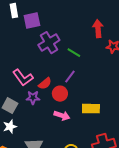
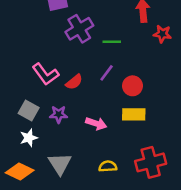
green line: (74, 53) -> (112, 42), turned -32
red circle: (60, 94) -> (133, 86), moved
purple star: (33, 98) -> (59, 114), moved

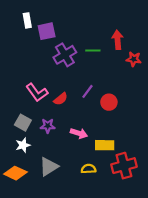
green line: (112, 42) -> (93, 51), moved
yellow rectangle: (134, 114) -> (105, 145), moved
gray triangle: (60, 164) -> (49, 167), turned 30

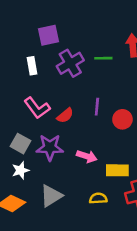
white rectangle: (27, 20) -> (32, 66), moved
purple line: (87, 91) -> (97, 107), turned -32
purple star: (48, 126) -> (50, 147), size x1.5

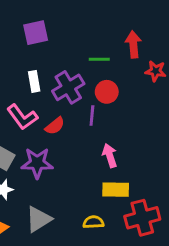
purple cross: (70, 63) -> (68, 87), moved
white rectangle: (32, 66) -> (34, 81), moved
red circle: (122, 119) -> (107, 92), moved
pink arrow: (87, 156) -> (110, 156), moved, turned -126

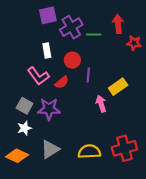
purple cross: (68, 87) -> (71, 27), moved
red circle: (107, 92) -> (72, 60), moved
yellow rectangle: (116, 190) -> (118, 87), moved, turned -36
yellow semicircle: (93, 222) -> (89, 152), size x1.5

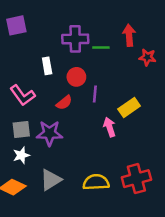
purple square: (48, 15) -> (16, 25), moved
purple cross: (71, 27) -> (75, 39), turned 30
pink L-shape: (38, 76) -> (23, 95), moved
gray square: (24, 106) -> (21, 130), turned -35

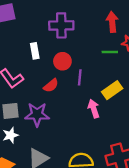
green line: (101, 47) -> (110, 52), moved

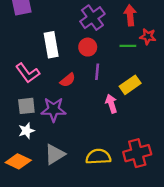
purple cross: (61, 25) -> (92, 18), moved, turned -35
white rectangle: (35, 51) -> (51, 45), size x1.5
red circle: (62, 61) -> (88, 47), moved

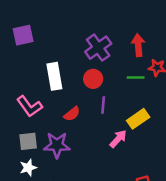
pink arrow: (111, 104) -> (118, 139), turned 60

